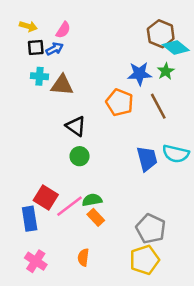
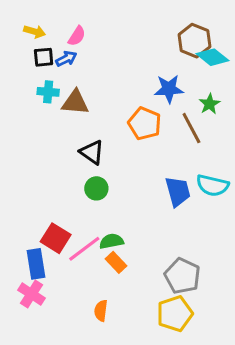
green star: (166, 71) -> (210, 104), moved
pink cross: (36, 261) -> (32, 294), moved

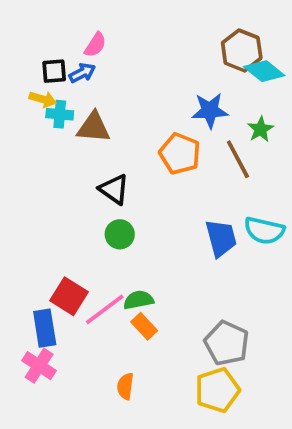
yellow arrow: (35, 32) -> (43, 99), moved

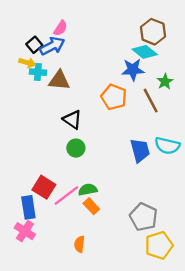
black square: (54, 71) -> (34, 45), turned -35
cyan diamond: (264, 71) -> (145, 52), moved
blue arrow: (82, 73) -> (52, 46), size x1.5
yellow pentagon: (217, 390) -> (159, 245), moved

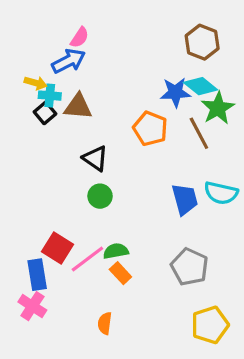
black square: (34, 45) -> (45, 113), moved
cyan diamond: (145, 52) -> (201, 86), moved
green star: (165, 82) -> (218, 108), size x1.5
gray pentagon: (144, 217) -> (190, 267), moved

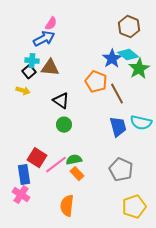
yellow arrow: (36, 83) -> (23, 91), moved
blue star: (175, 92) -> (112, 59), turned -30
brown line: (199, 133) -> (117, 94), moved
orange semicircle: (105, 323) -> (67, 206), size x1.5

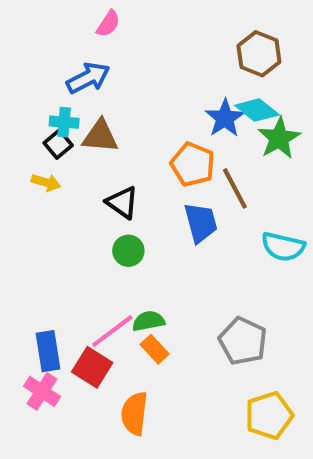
pink semicircle: (51, 24) -> (108, 24), moved
blue trapezoid: (118, 127) -> (201, 223), moved
red square: (37, 158) -> (92, 367), moved

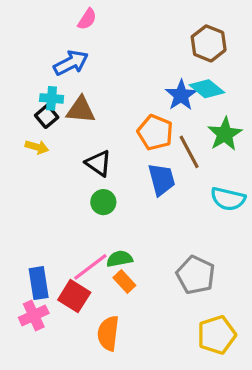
green star: (279, 138) -> (225, 134), moved
pink cross: (42, 391) -> (34, 315), turned 32

